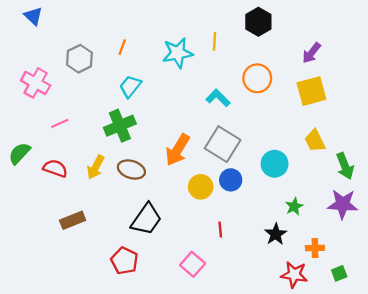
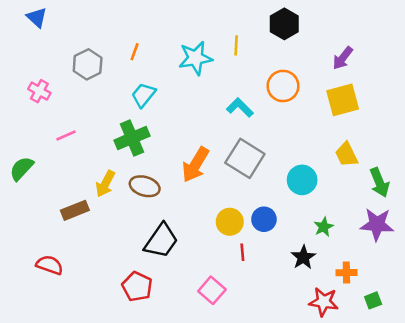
pink cross: (36, 83) -> (39, 91), size x0.7
red semicircle: (55, 168) -> (49, 265), moved
blue circle: (231, 180) -> (264, 219), moved
yellow circle: (201, 187) -> (230, 222), moved
brown rectangle: (73, 220) -> (75, 210), moved

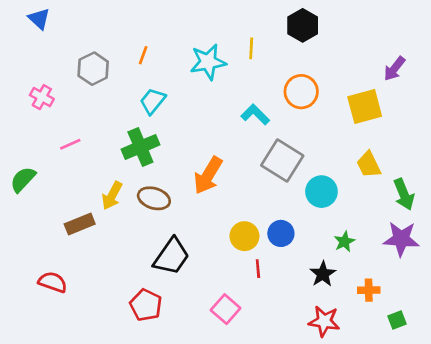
purple arrow: (343, 58) -> (394, 69), moved
gray square: (245, 158) -> (282, 161), moved
red star: (324, 302) -> (324, 321), moved

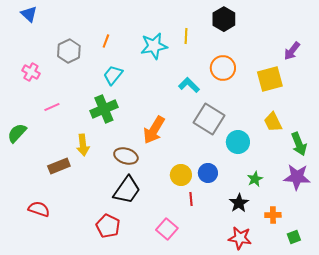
yellow arrow: (112, 196) -> (83, 145), turned -35
brown ellipse: (154, 198) -> (126, 156), moved

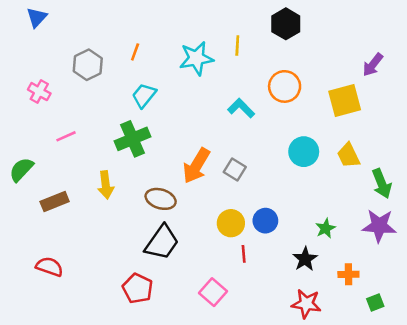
blue triangle: (29, 14) -> (37, 17), turned 30
gray square: (209, 119) -> (235, 170), moved, size x0.6
cyan circle: (238, 142) -> (304, 152), moved
brown rectangle: (59, 166) -> (55, 201), moved

